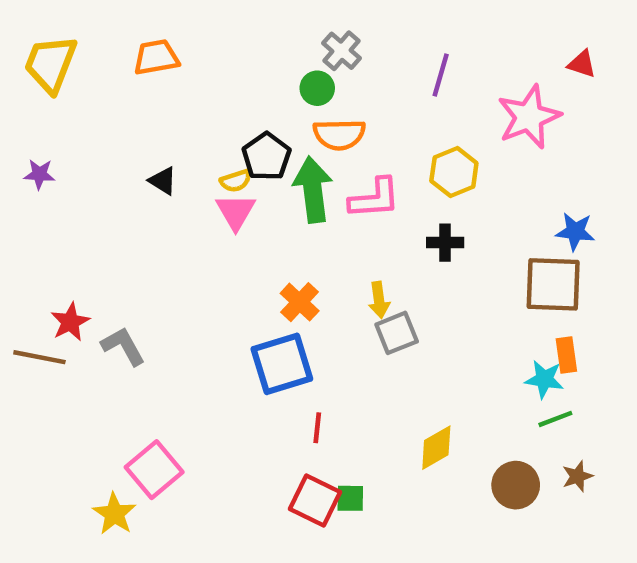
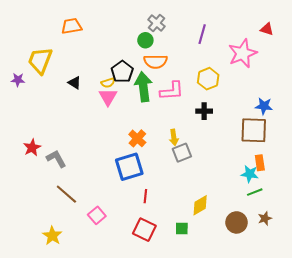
yellow trapezoid: (50, 64) -> (40, 60), moved
brown line: (39, 357) -> (66, 194), moved, turned 30
pink square: (154, 470) -> (97, 215), moved, size x0.7
green square: (350, 498) -> (182, 229), moved

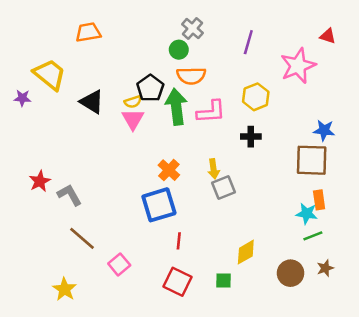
yellow trapezoid: (40, 60) -> (50, 74), turned 108
black triangle: (75, 83) -> (92, 102), size x1.5

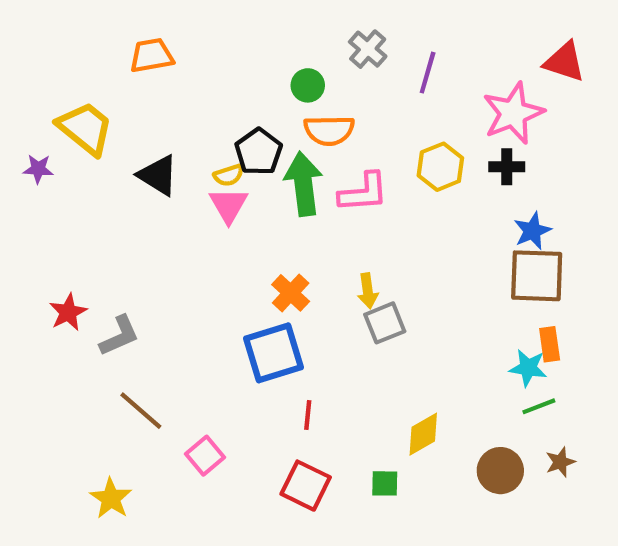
gray cross: (192, 29) -> (368, 49), moved
red triangle: (328, 36) -> (565, 62), size x1.5
blue star: (324, 130) -> (532, 231), moved, turned -30
black cross: (251, 137) -> (507, 167), moved
gray L-shape: (70, 195) -> (119, 336), turned 95

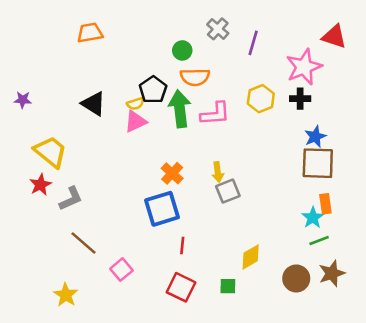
yellow trapezoid: (85, 128) -> (51, 152), moved
pink triangle: (229, 205) -> (135, 121), turned 35
cyan star: (528, 368) -> (313, 218), turned 30
brown star: (560, 462) -> (332, 273), size x1.5

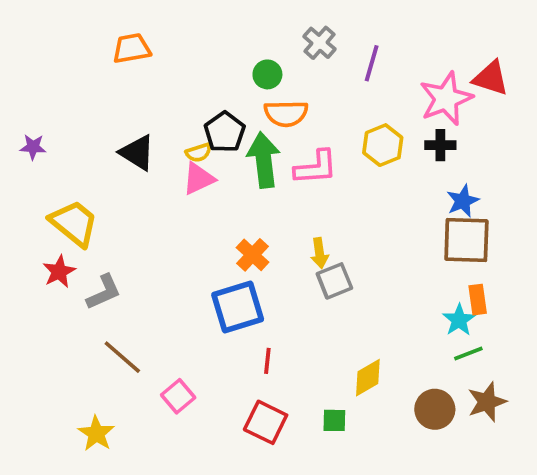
red triangle: (334, 37) -> (491, 78), moved

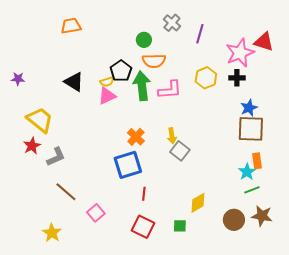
gray square: (334, 281) -> (180, 151), turned -30
brown star: (487, 402) -> (262, 216), turned 30

